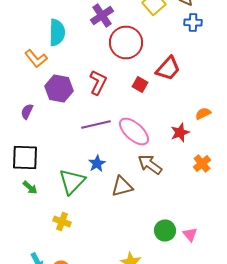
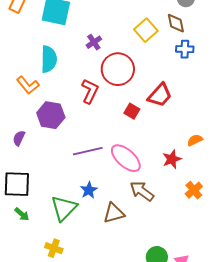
purple cross: (102, 16) -> (94, 42), size x0.7
red L-shape: (98, 82) -> (90, 91), moved

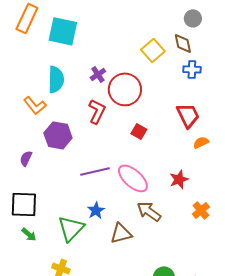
purple cross: (94, 42) -> (98, 74), moved
red trapezoid: (160, 95) -> (188, 115), moved, turned -68
orange semicircle: (195, 140) -> (201, 142), moved

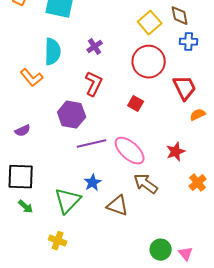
red circle: (125, 89) -> (149, 62), moved
purple hexagon: (58, 135) -> (72, 115), moved
purple semicircle: (26, 158) -> (23, 131), turned -140
brown triangle: (121, 233) -> (118, 206), turned 35

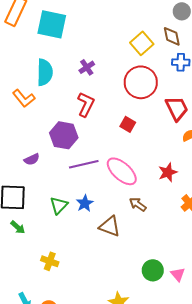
purple semicircle: (23, 131) -> (32, 159), moved
brown arrow: (146, 184) -> (138, 204), size x0.7
green triangle: (68, 201) -> (59, 205), moved, size x0.7

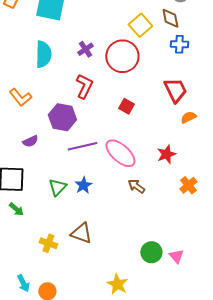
red circle: (141, 82) -> (122, 56), moved
orange L-shape: (24, 98) -> (20, 97), moved
brown triangle: (110, 226) -> (81, 233), moved

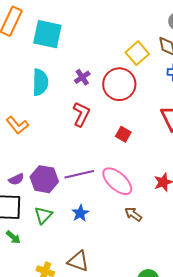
purple hexagon: (62, 117) -> (44, 179), moved
purple semicircle: (30, 141) -> (16, 179), moved
green triangle: (57, 187) -> (43, 215), moved

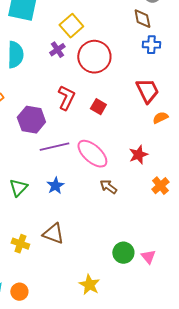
yellow square: (137, 53) -> (71, 26), moved
red L-shape: (81, 114) -> (66, 98), moved
purple hexagon: (44, 179) -> (31, 120), moved

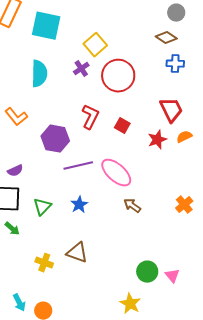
brown diamond: (142, 19) -> (166, 38), turned -45
red star: (138, 155) -> (157, 140), moved
yellow star: (89, 285) -> (130, 304), moved

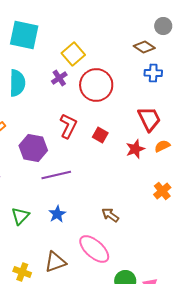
gray circle: (176, 13) -> (163, 26), moved
pink ellipse: (116, 173) -> (94, 249), moved
orange cross: (184, 205) -> (162, 191), moved
brown triangle: (77, 253) -> (55, 262), turned -40

